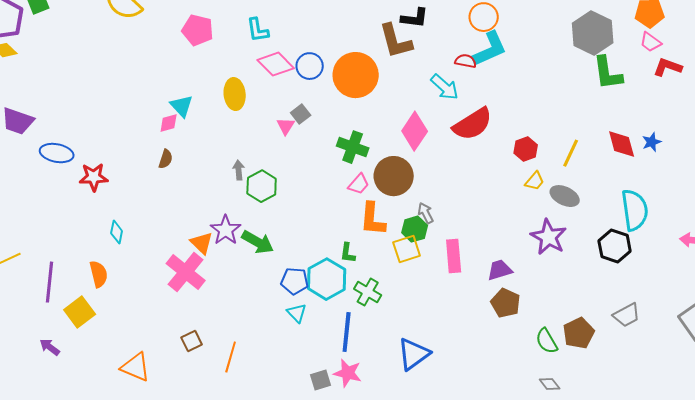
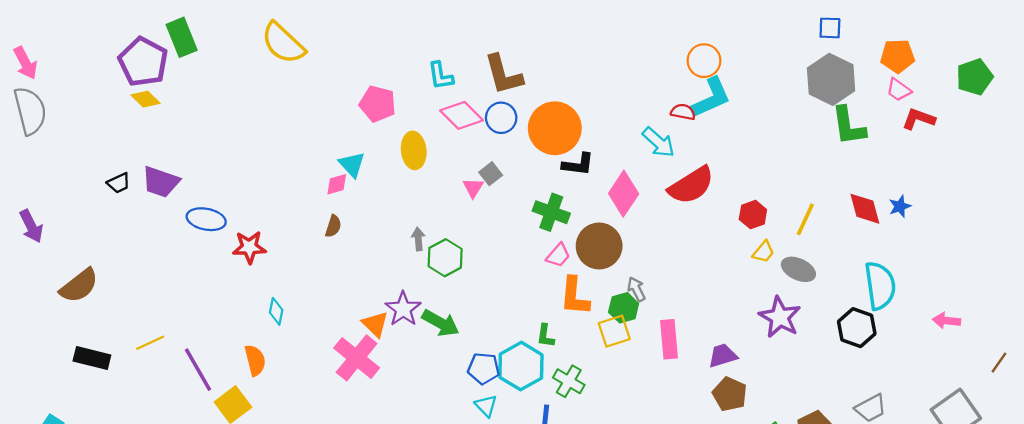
black L-shape: (415, 18) -> (578, 164), moved
pink pentagon: (198, 30) -> (378, 104), moved
brown L-shape: (396, 41) -> (503, 75), moved
purple line: (50, 282) -> (198, 370), turned -36

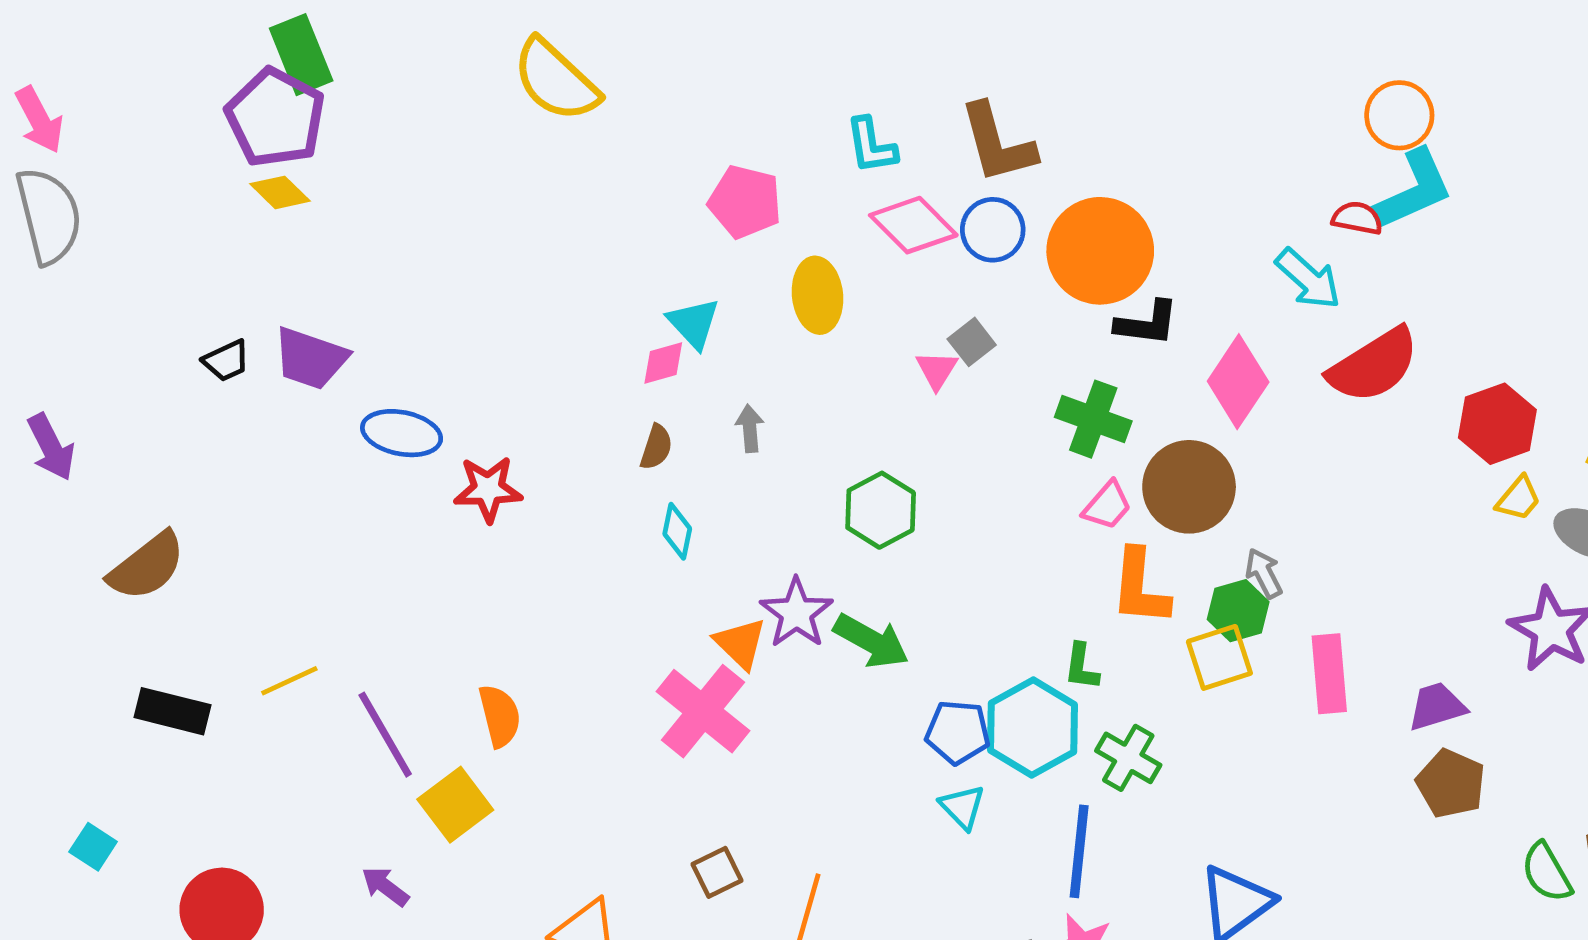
green rectangle: (182, 37) -> (301, 55), moved
red hexagon: (753, 215) -> (1497, 424), size x1.4
gray arrow: (418, 239) -> (750, 428), moved
cyan diamond: (276, 311) -> (677, 531), moved

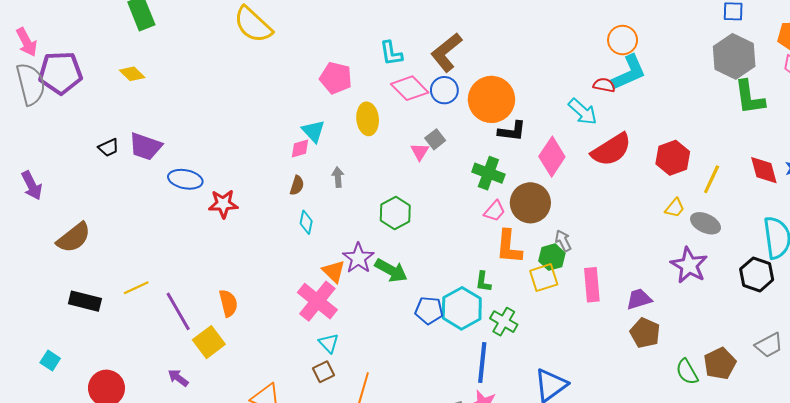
purple pentagon: (275, 118) -> (60, 73), moved, turned -30
brown L-shape: (997, 143) -> (446, 52), turned 66
red hexagon: (1497, 424) -> (673, 158), moved
cyan triangle: (962, 807) -> (329, 343), moved

